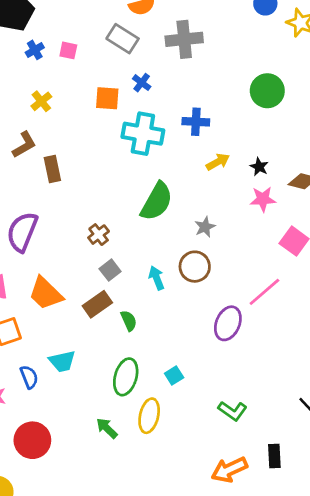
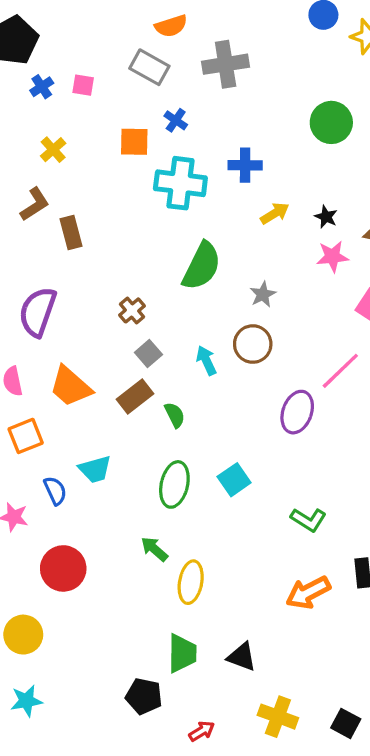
cyan square: (174, 375) -> (234, 480), size x1.4
yellow ellipse: (149, 416) -> (191, 582), moved

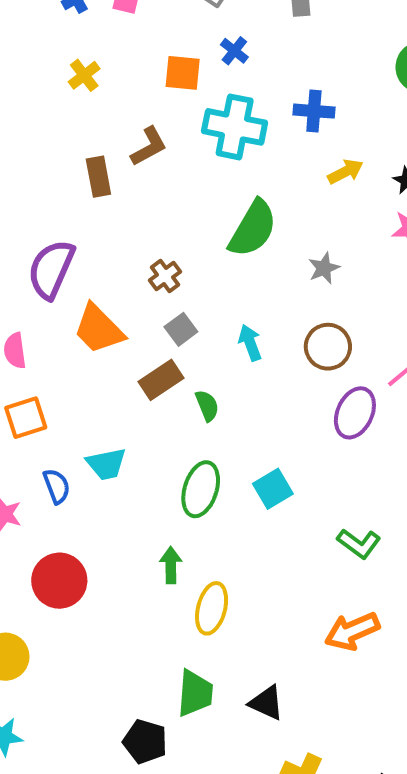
brown L-shape: (35, 204) -> (149, 146), moved
brown circle: (253, 344) -> (328, 347), moved
orange trapezoid: (70, 386) -> (99, 329), moved
green arrow: (154, 549) -> (171, 565), turned 44

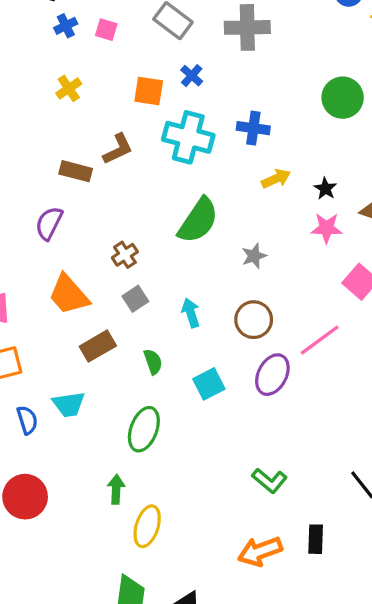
brown rectangle: (98, 177) -> (76, 171), turned -68
purple semicircle: (51, 269) -> (49, 223), moved, size x0.7
brown rectangle: (161, 380) -> (98, 346), moved
cyan square: (273, 489) -> (209, 384), moved

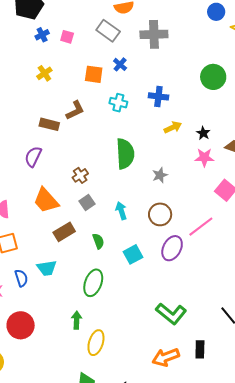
cyan cross: (188, 137) -> (118, 103), size x0.6
green semicircle: (198, 221) -> (125, 154), turned -36
green L-shape: (270, 481) -> (171, 314), size x1.4

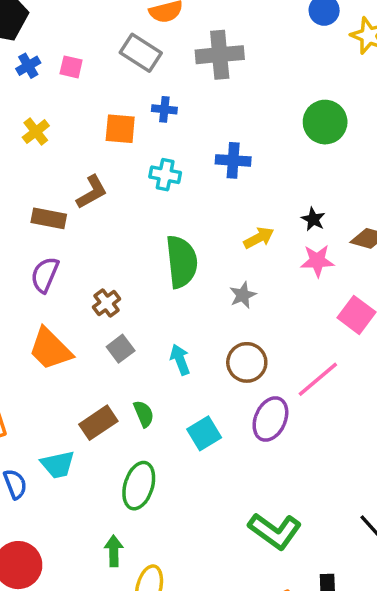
blue cross: (120, 64) -> (164, 109), turned -32
yellow arrow: (173, 127) -> (259, 238), moved
purple semicircle: (33, 157) -> (45, 275), moved
brown rectangle: (64, 232) -> (98, 423), moved

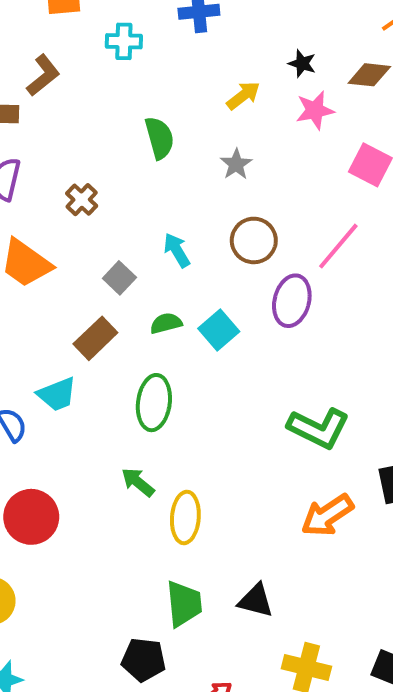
green semicircle: (182, 262) -> (159, 138), size x0.7
gray square: (121, 349) -> (119, 278), moved
green semicircle: (144, 414) -> (166, 323), moved, turned -72
green arrow: (114, 551) -> (138, 482), turned -40

